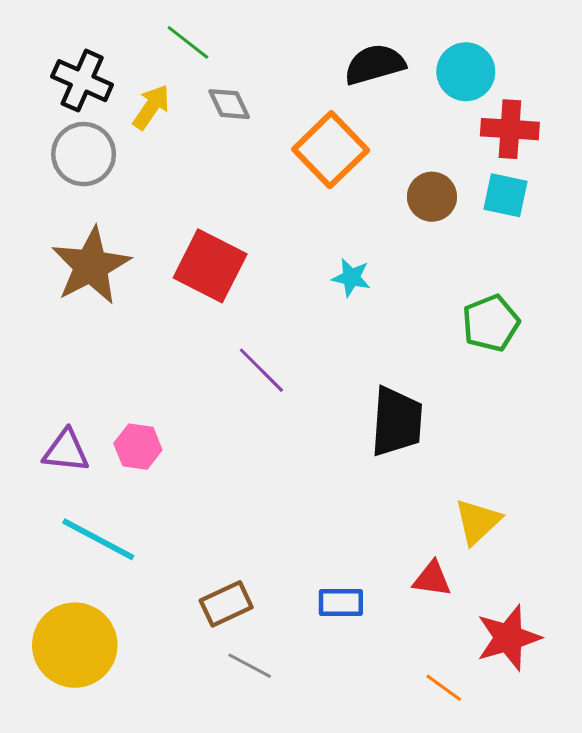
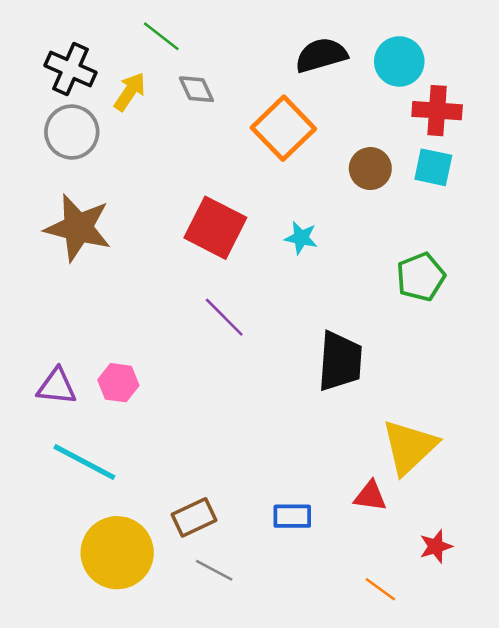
brown star: (91, 266) -> (78, 228), turned -30
red square: (210, 266) -> (215, 228), moved
yellow triangle: (478, 522) -> (409, 447), size x1.4
red star: (508, 638) -> (436, 546), size x0.6
yellow circle: (75, 645) -> (117, 553), moved

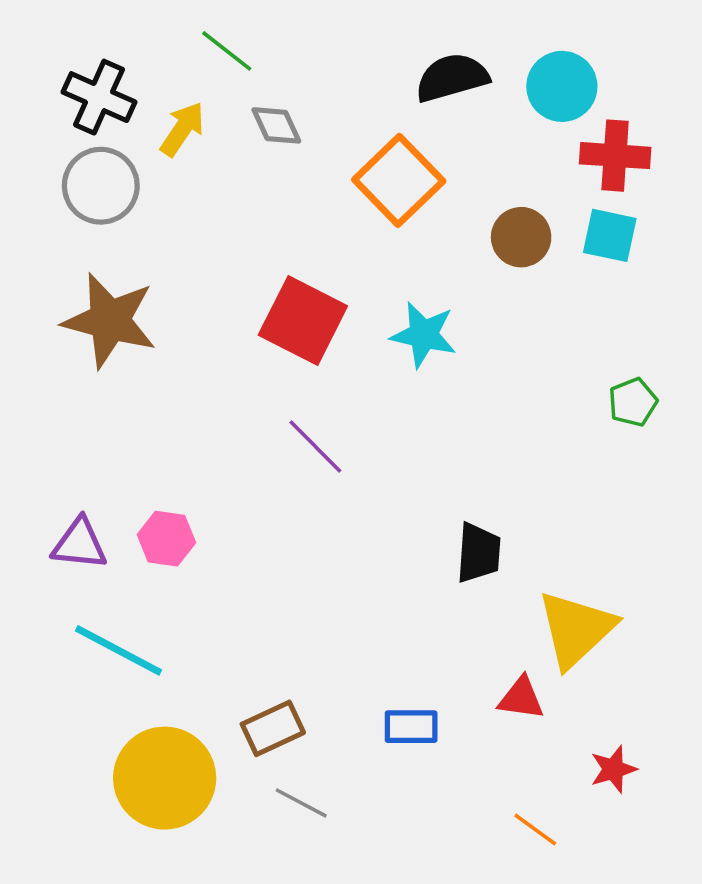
cyan star: (301, 238) -> (424, 335), size x1.4
green pentagon: (421, 277) -> (633, 402), moved, size x0.7
black trapezoid: (340, 361) -> (479, 553), moved, size x0.7

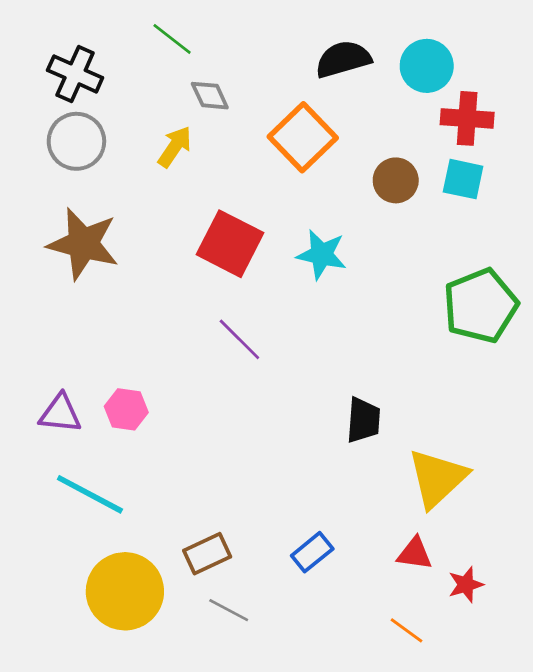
yellow arrow: (182, 129) -> (175, 147), moved
green pentagon: (633, 402) -> (481, 306), size x2.0
red triangle: (521, 698) -> (415, 554), moved
blue rectangle: (411, 727) -> (312, 552), turned -39

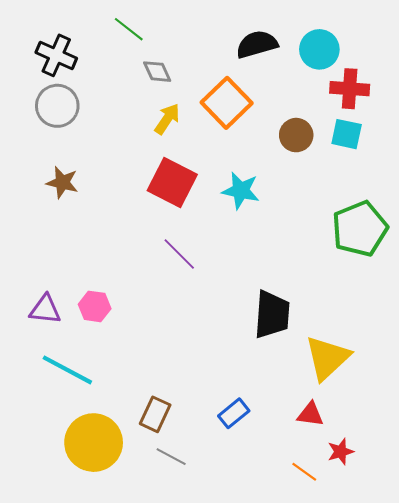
yellow arrow: (175, 147) -> (167, 119), moved
brown star: (83, 244) -> (62, 182), size x0.6
black trapezoid: (363, 420) -> (272, 315), size x1.4
brown rectangle: (207, 554) -> (155, 414), turned -40
red star: (466, 585) -> (341, 452), moved

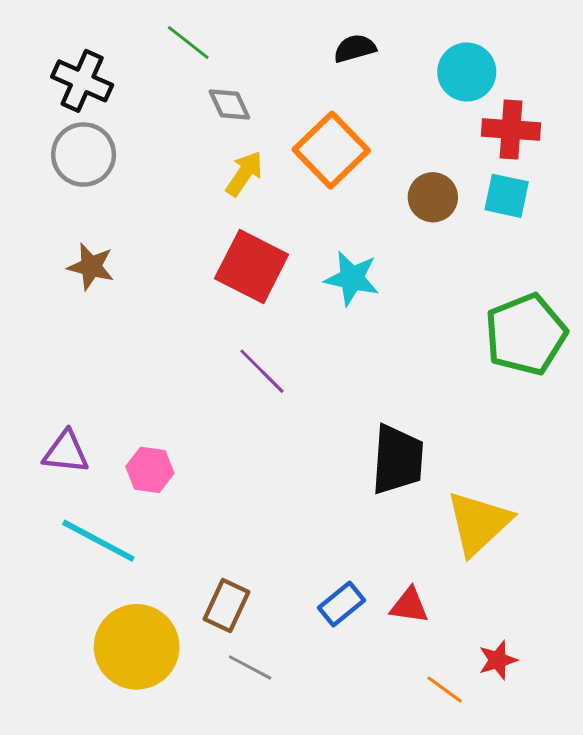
black semicircle: (257, 44) -> (355, 48), moved, size x0.7
pink hexagon: (95, 306) -> (150, 470), moved
red triangle: (310, 414) -> (409, 606), moved

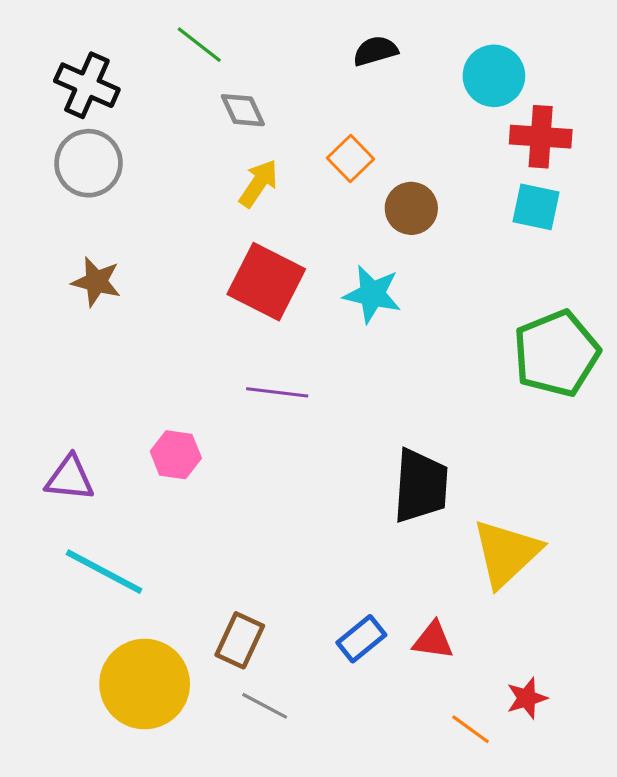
orange square: (331, 150) -> (350, 158), size x0.6
brown circle: (433, 197) -> (411, 208), moved
purple line: (262, 371) -> (277, 392), turned -38
pink hexagon: (150, 470) -> (176, 455), moved

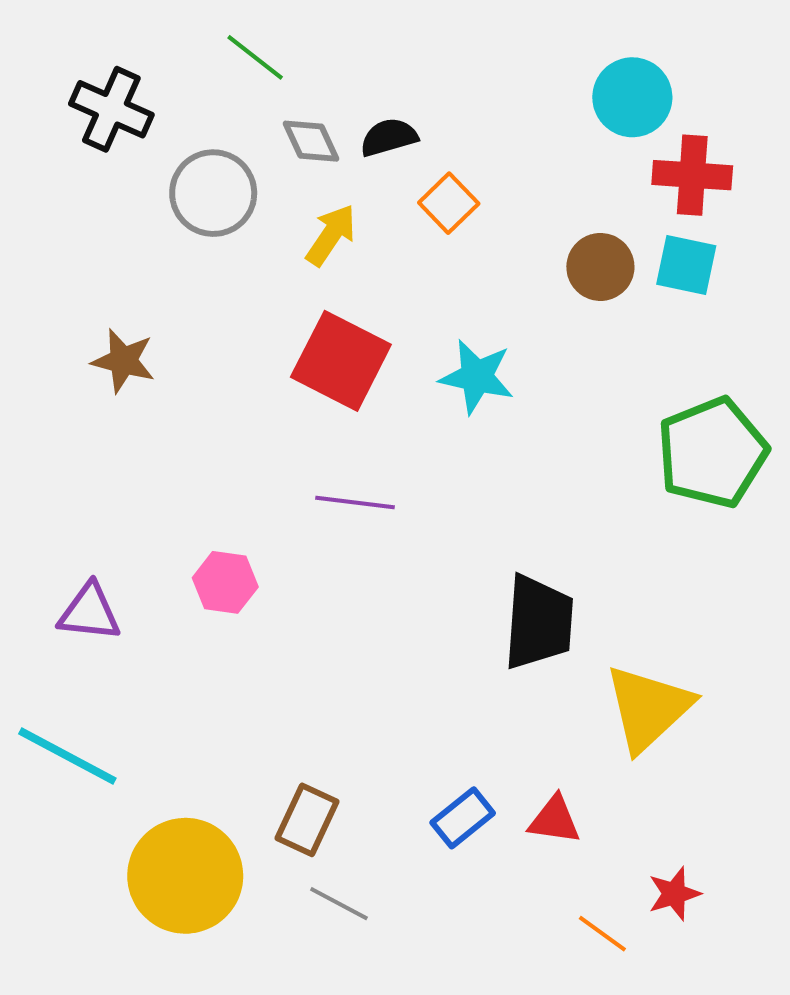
black semicircle: (375, 51) -> (389, 137), moved
gray circle: (88, 163) -> (213, 193), moved
brown circle: (411, 208) -> (600, 267), moved
cyan line: (104, 572) -> (67, 756), moved

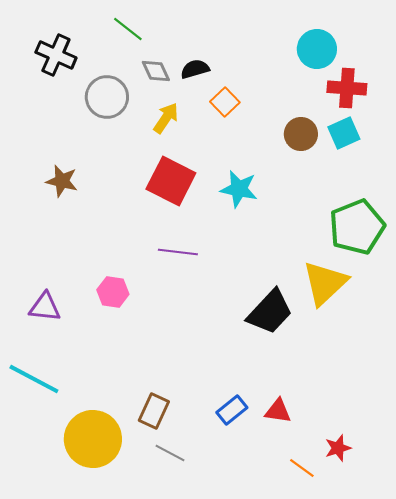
cyan square: (686, 265) -> (344, 133), turned -36
black trapezoid: (539, 622) -> (270, 312), turned 39
yellow triangle: (648, 708) -> (325, 283), moved

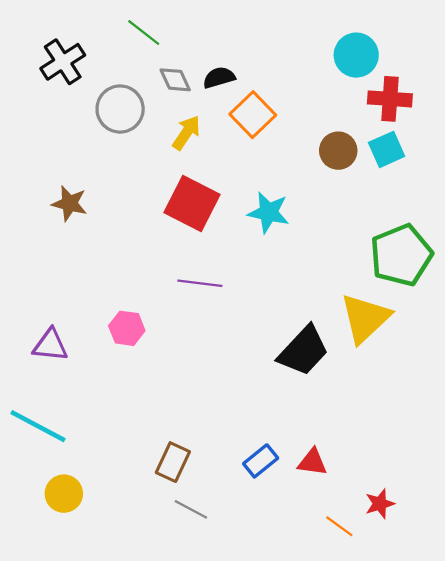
black cross: (56, 55) -> (63, 62), turned 33
orange square: (225, 102) -> (253, 115), size x1.4
yellow circle: (93, 439) -> (64, 494), moved, size x0.6

